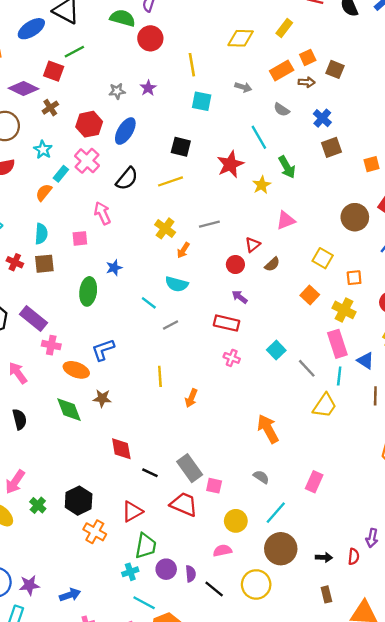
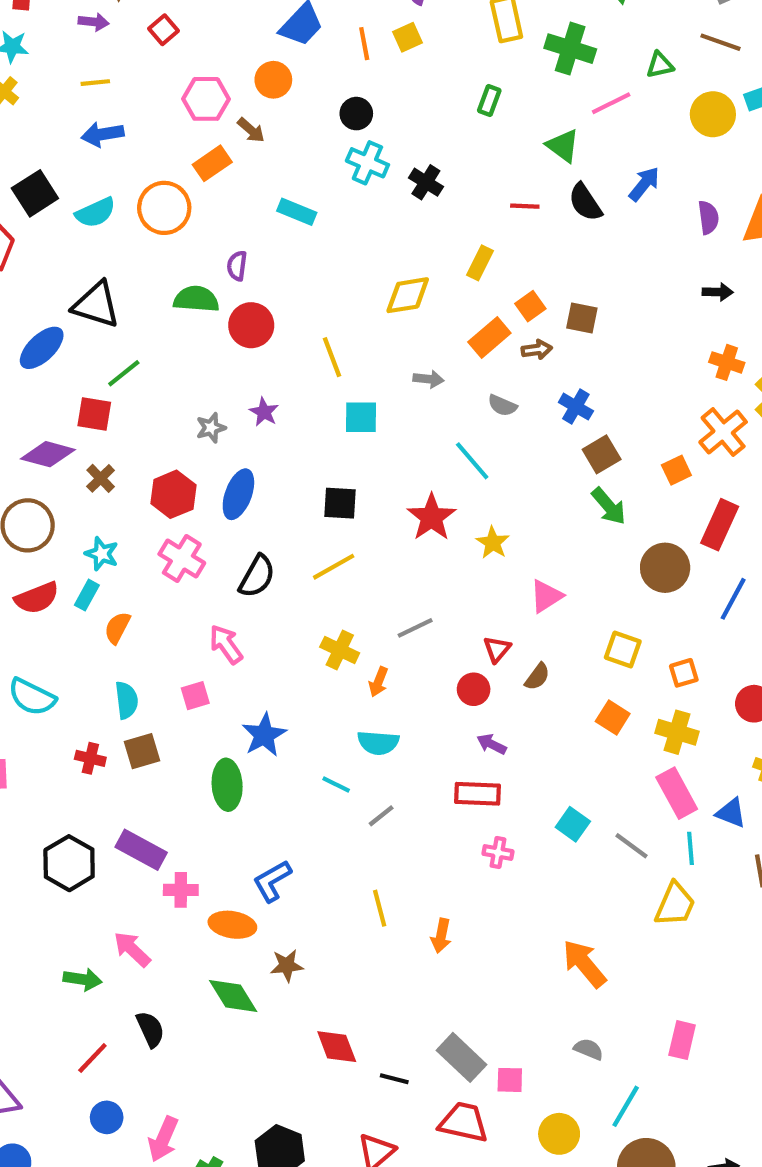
green arrow: (287, 167) -> (609, 506), moved
cyan rectangle: (61, 174) -> (87, 595), moved
blue star: (114, 268) -> (264, 735), size x1.5

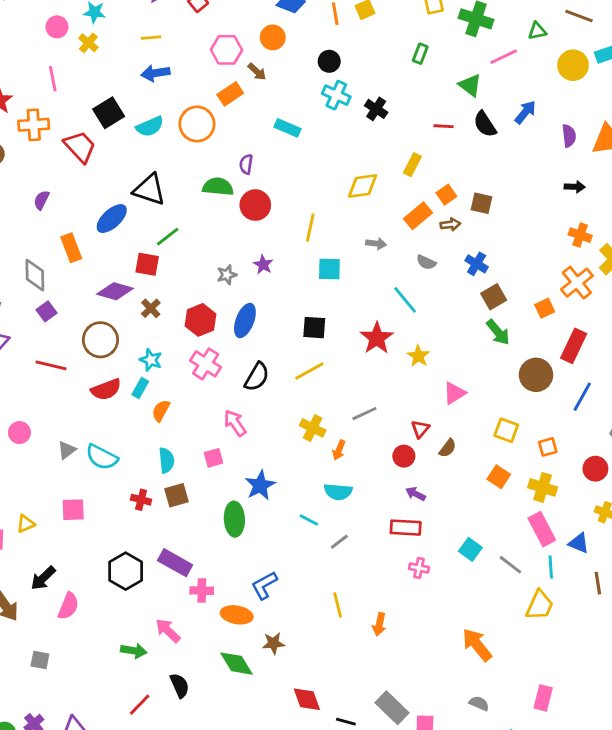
yellow line: (332, 357) -> (310, 228), turned 32

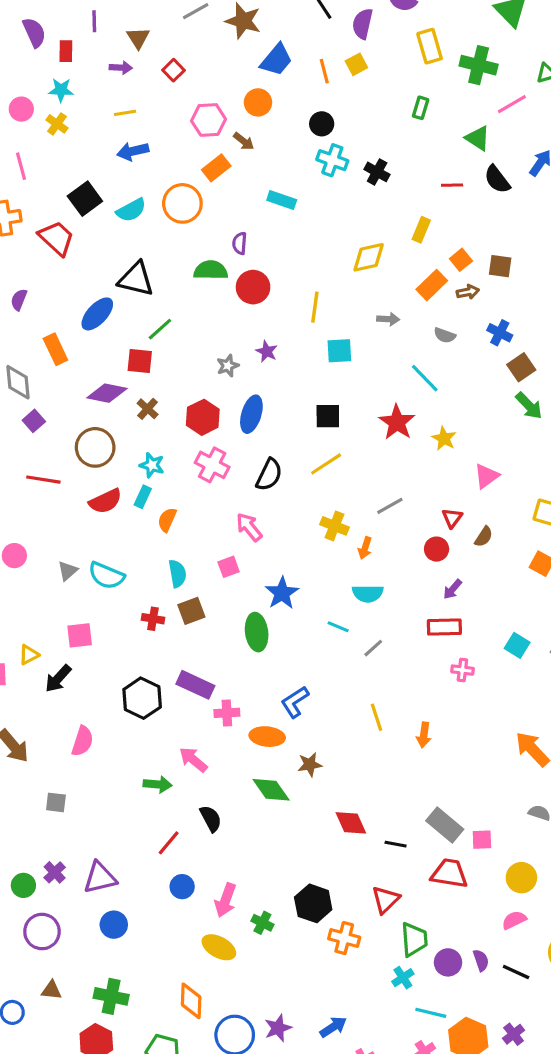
purple arrow: (416, 494) -> (453, 589), turned -72
black arrow: (43, 578) -> (58, 678), moved

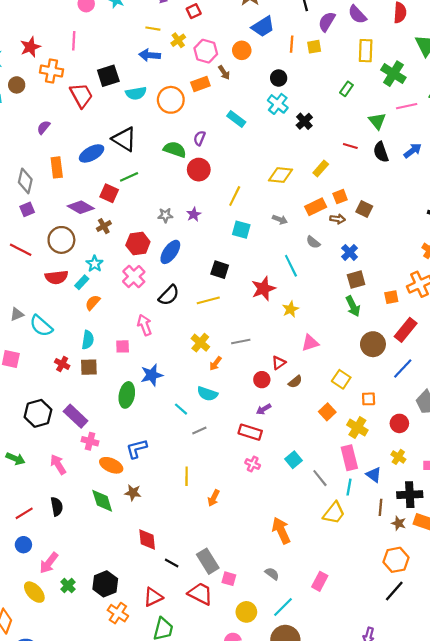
yellow cross: (57, 124) -> (178, 40), moved
green arrow: (158, 784) -> (15, 459), moved

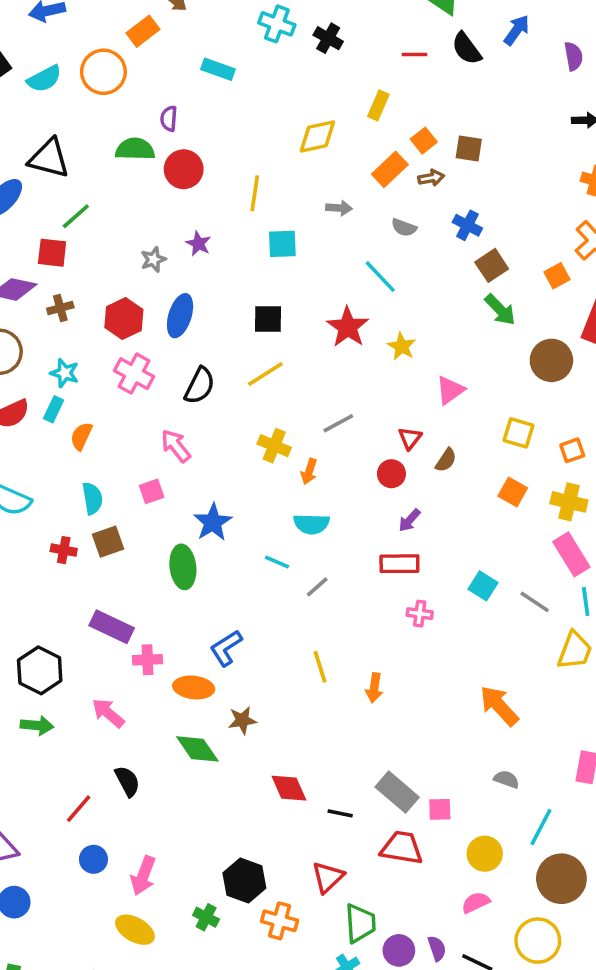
brown cross: (104, 226) -> (60, 308), turned 32
black hexagon: (38, 413) -> (40, 670), moved
green cross: (68, 586) -> (206, 917), moved

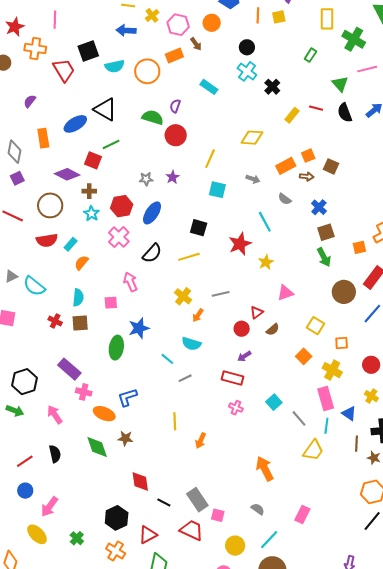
yellow rectangle: (378, 105) -> (292, 115), moved
cyan star: (65, 373) -> (91, 214), moved
black hexagon: (244, 881) -> (117, 518), moved

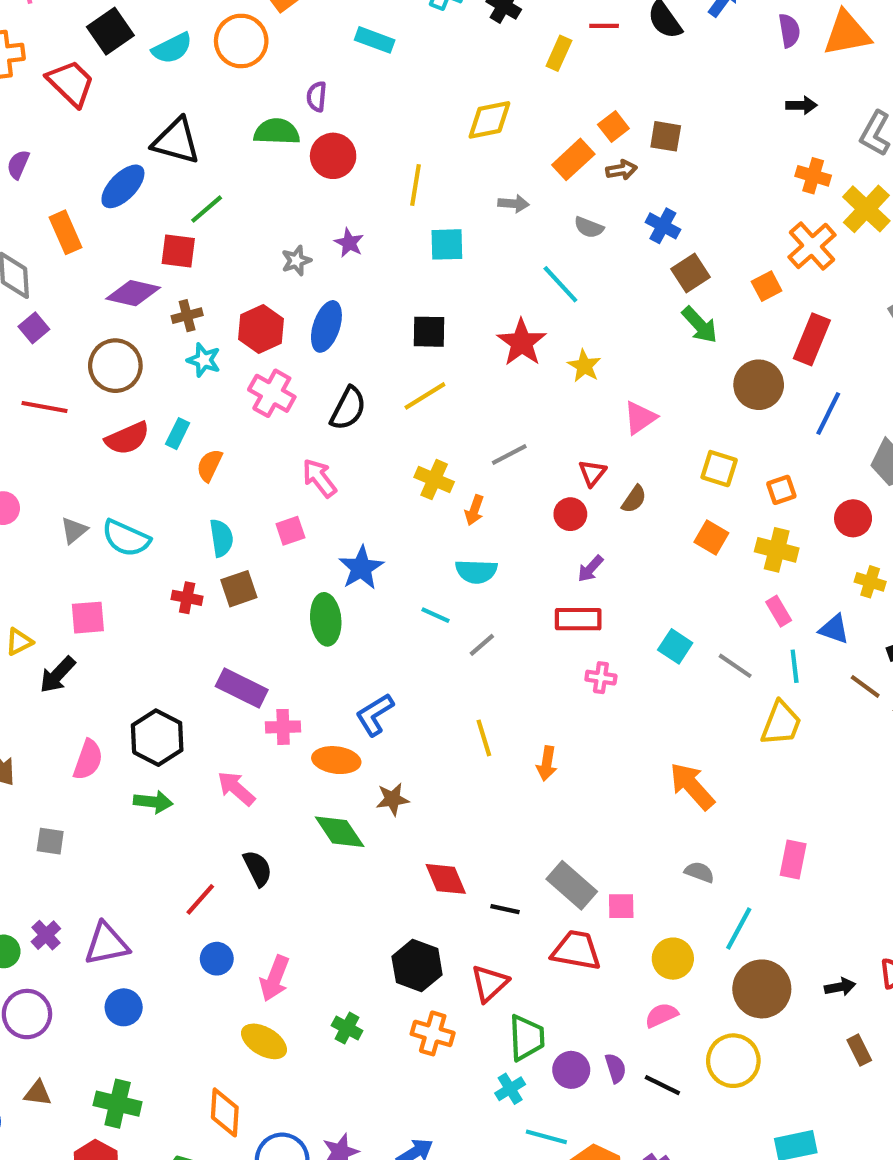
pink rectangle: (326, 398) -> (779, 611), size x0.6
brown line: (356, 444) -> (865, 686), turned -42

